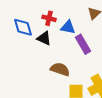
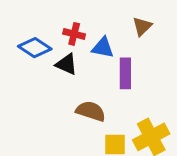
blue diamond: (23, 27) -> (35, 48), turned -40
purple rectangle: (83, 44) -> (125, 73), turned 30

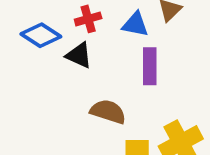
red cross: (74, 34) -> (88, 19), turned -30
blue triangle: (103, 48) -> (135, 24), moved

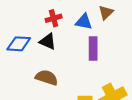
blue diamond: (41, 35) -> (19, 44), moved, turned -30
brown semicircle: (108, 112) -> (47, 78), moved

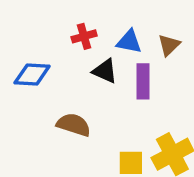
brown triangle: (106, 12) -> (169, 45), moved
black triangle: (48, 42) -> (105, 71), moved

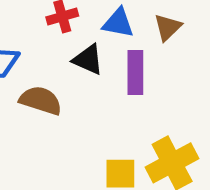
brown semicircle: (74, 125) -> (41, 100), moved

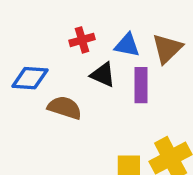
brown triangle: (168, 27) -> (167, 49), size x1.4

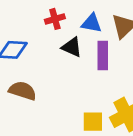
brown semicircle: (65, 108) -> (23, 91), moved

